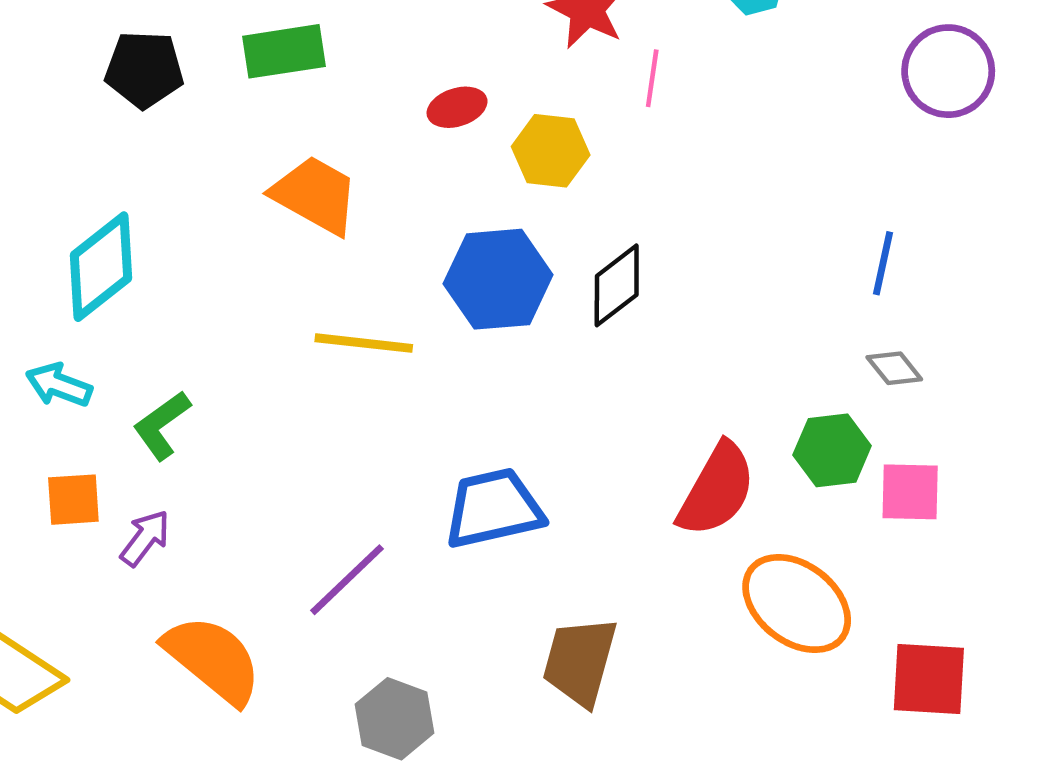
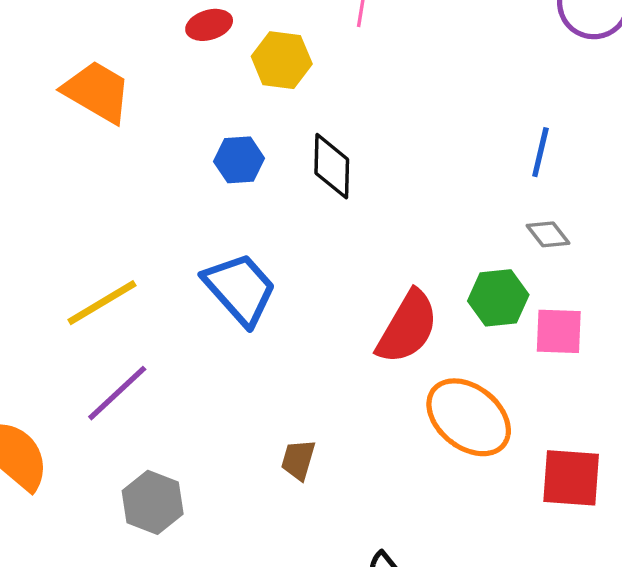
blue hexagon: (498, 279) -> (239, 160), size x0.6
black diamond: (617, 285) -> (332, 166), turned -52
yellow line: (364, 343) -> (102, 303), moved, turned -38
blue trapezoid: (493, 508) -> (240, 289), moved, turned 60
brown trapezoid: (580, 661) -> (298, 460), size x0.6

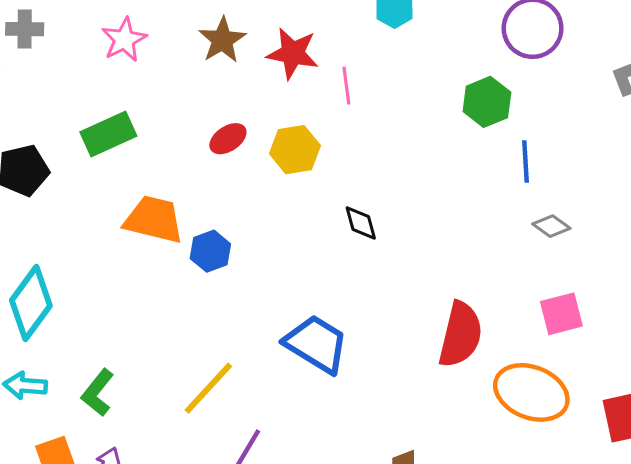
blue hexagon: (239, 160) -> (210, 251), moved
black diamond: (332, 166) -> (361, 223), size x0.7
green hexagon: (498, 298) -> (487, 102), moved
pink square: (559, 331) -> (561, 314), moved

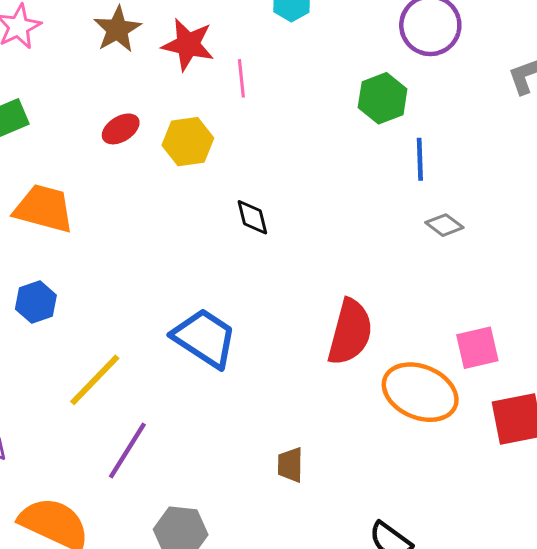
blue hexagon: (210, 251) -> (36, 302), moved
pink square: (561, 314) -> (477, 348), moved

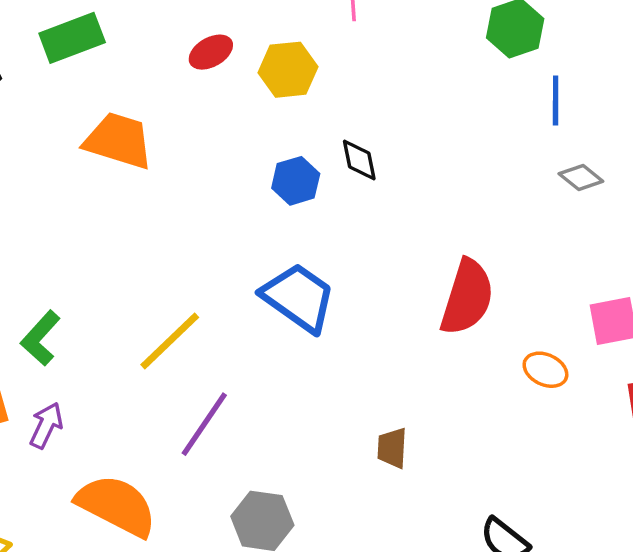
blue hexagon: (36, 302) -> (296, 181), moved
orange ellipse: (420, 392) -> (545, 370), size x0.5

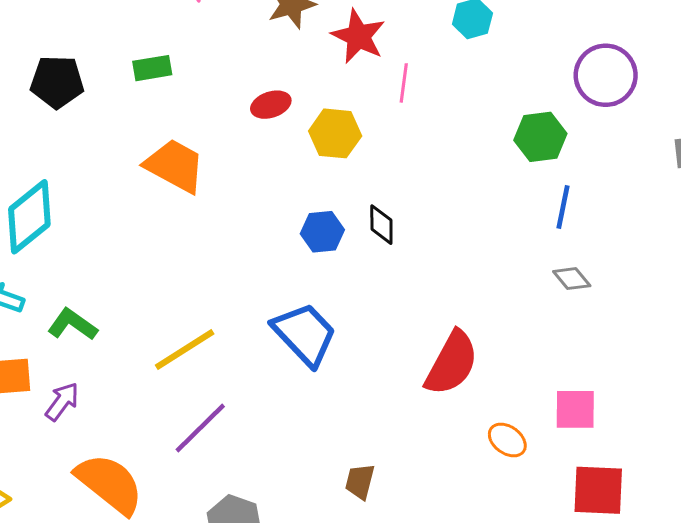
green rectangle: (72, 38) -> (152, 68), size x0.7
green L-shape: (41, 338) -> (72, 324), turned 72

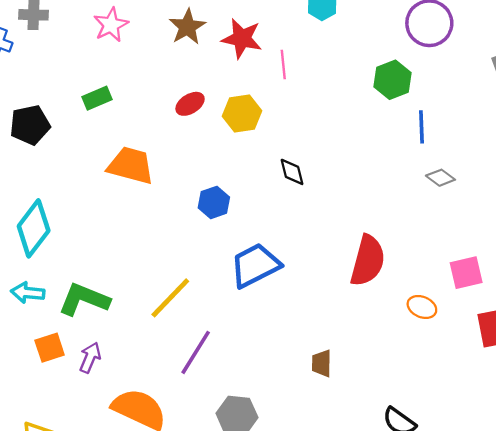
blue hexagon: (322, 232) -> (214, 202), moved
green L-shape: (72, 324) -> (84, 299), size x1.4
blue trapezoid: (305, 334) -> (255, 265), turned -60

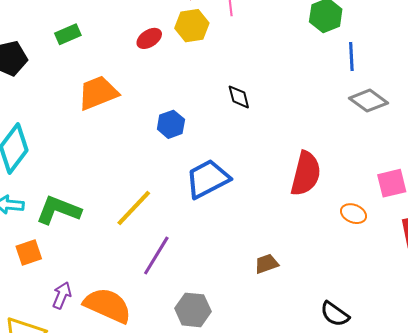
yellow hexagon: (242, 114) -> (192, 26), moved
orange trapezoid: (131, 165) -> (98, 93), turned -36
gray diamond: (440, 178) -> (368, 101), size x1.5
purple arrow: (90, 358) -> (62, 295), moved
brown trapezoid: (322, 363) -> (266, 264), turned 70

